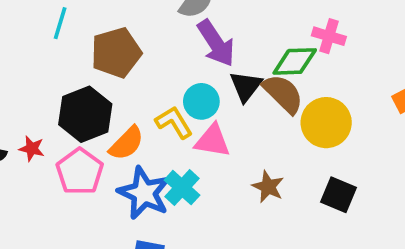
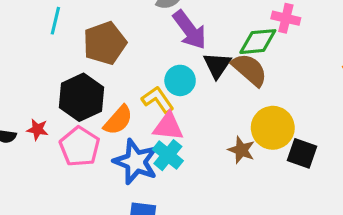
yellow circle: (326, 123) -> (273, 128), moved
pink triangle: (212, 141) -> (168, 127), moved

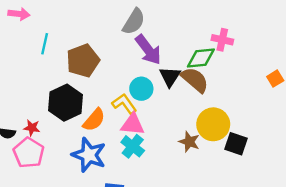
pink pentagon: (80, 147) -> (29, 153), moved
blue star: (136, 162) -> (89, 155), moved

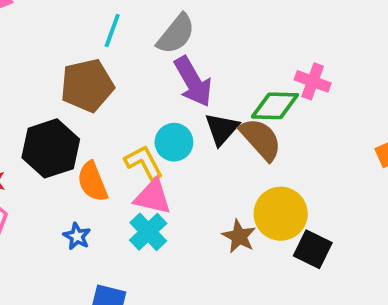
cyan line: (45, 44) -> (112, 31), moved
orange semicircle: (94, 120) -> (92, 182), turned 110
blue star: (89, 155) -> (77, 236), size x0.5

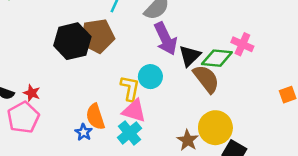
black triangle: (222, 129) -> (190, 56), moved
black hexagon: (51, 148) -> (72, 41), moved
yellow L-shape: (144, 163) -> (130, 88), turned 35
orange semicircle: (92, 182) -> (95, 117), moved

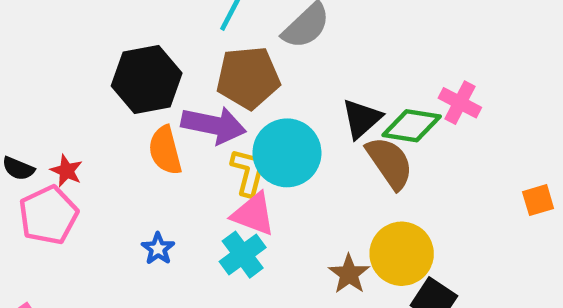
brown pentagon: (97, 36) -> (248, 78), moved
purple arrow: (166, 39) -> (214, 125), moved, turned -56
cyan circle: (150, 77) -> (287, 153), size x1.5
orange semicircle: (95, 117) -> (165, 150), moved

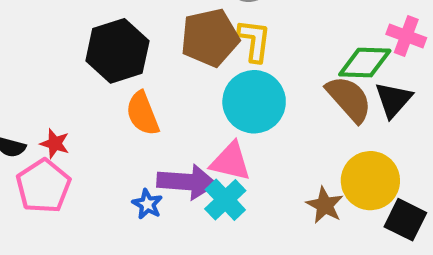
black triangle: (362, 119) -> (393, 100), moved
purple arrow: (214, 125) -> (187, 182), moved
yellow L-shape: (248, 172) -> (254, 41), moved

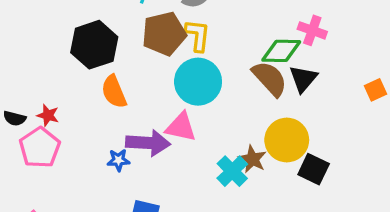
cyan cross: (225, 200) -> (232, 171), moved
blue star: (147, 204) -> (118, 160), turned -30

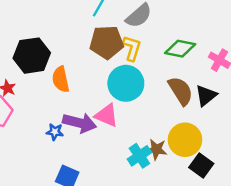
black hexagon: (94, 45) -> (32, 56), moved
green diamond: (281, 51) -> (180, 49), moved
brown star: (252, 159) -> (156, 149), turned -30

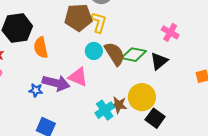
green diamond: (180, 49) -> (134, 55), moved
cyan circle: (126, 83) -> (94, 51), size x0.6
brown semicircle: (181, 91) -> (115, 54), moved

